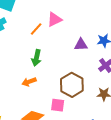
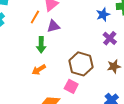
purple triangle: (81, 45) -> (53, 26), moved
pink square: (58, 105) -> (71, 86), turned 32

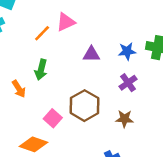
purple triangle: (53, 26) -> (91, 54), moved
orange arrow: (39, 70) -> (19, 89), moved, turned -104
pink square: (71, 86) -> (53, 118), moved

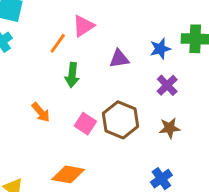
green arrow: (41, 70) -> (72, 75), moved
pink square: (53, 118) -> (85, 124), moved

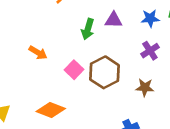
green arrow: (72, 75) -> (88, 29), moved
orange arrow: (41, 112) -> (38, 53), turned -30

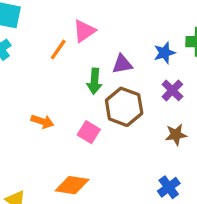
brown hexagon: (104, 72) -> (124, 107), moved

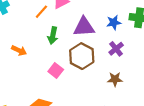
purple triangle: (122, 64) -> (84, 27), size x1.5
green arrow: (94, 81) -> (53, 35), moved
orange arrow: (42, 121) -> (19, 50), moved

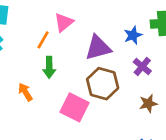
green arrow: (53, 35) -> (49, 67), moved
orange arrow: (19, 50) -> (25, 92), turned -136
pink square: (56, 71) -> (75, 107), size x1.5

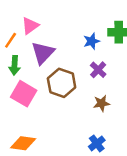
purple triangle: (98, 48) -> (43, 53), moved, turned -35
pink square: (75, 107) -> (24, 94), moved

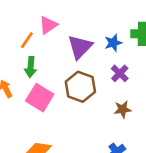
purple triangle: (43, 53) -> (80, 47), moved

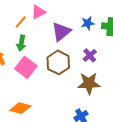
blue star: (113, 43) -> (88, 23), moved
brown star: (123, 109) -> (89, 83), size x1.6

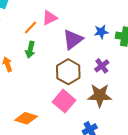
pink square: (26, 67) -> (64, 101), moved

